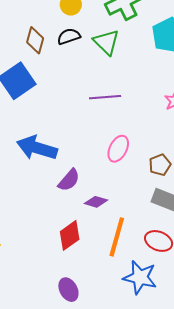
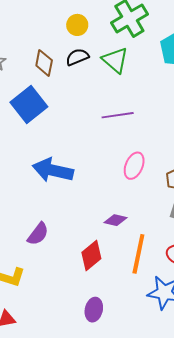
purple semicircle: (69, 180) -> (38, 234), moved
purple ellipse: (68, 290) -> (94, 310), turned 45

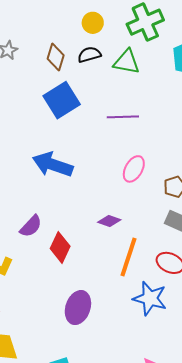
green triangle: (115, 60) -> (127, 62), turned -36
blue square: (29, 105) -> (62, 100), moved
red diamond: (91, 255) -> (60, 247), moved, turned -32
purple ellipse: (94, 310) -> (78, 308), size x1.4

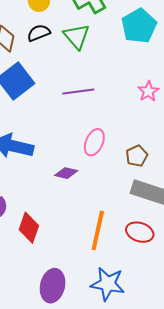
green triangle: (127, 62) -> (77, 36), turned 44
purple diamond: (109, 221) -> (66, 173), moved
blue star: (150, 298) -> (108, 284), moved

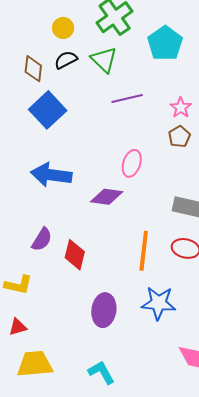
purple line: (78, 92) -> (127, 98), moved
brown pentagon: (137, 156) -> (179, 137), moved
purple diamond: (66, 173) -> (107, 197), size x1.4

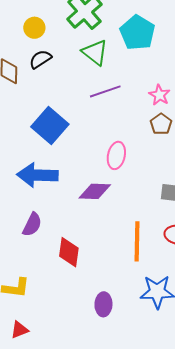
green triangle: (104, 60) -> (95, 53), moved
blue square: (48, 110) -> (50, 126), moved
purple semicircle: (42, 239) -> (32, 224), moved
purple ellipse: (104, 310) -> (103, 304), size x0.7

